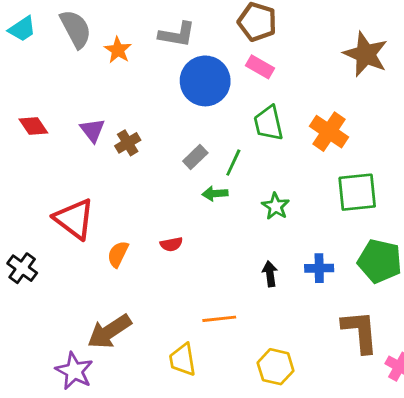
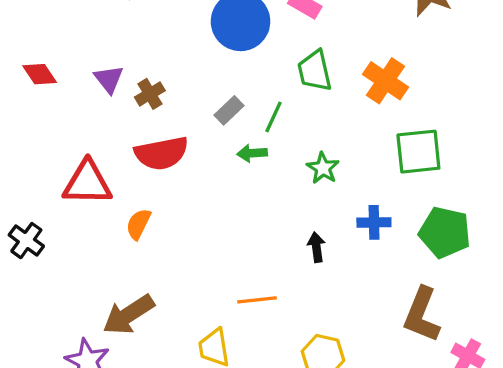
red triangle: (74, 219) -> (87, 183), turned -36
red semicircle: (171, 244) -> (161, 153), moved, size x2.0
blue cross: (319, 268) -> (374, 222), moved
brown L-shape: (360, 332) -> (422, 315), turned -153

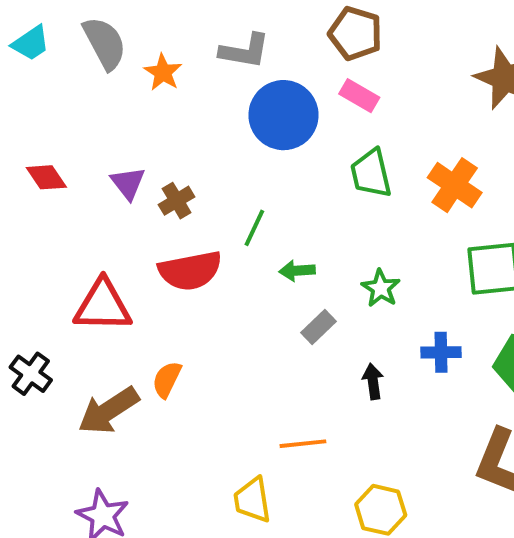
gray rectangle: (229, 110) -> (318, 327), moved
green line: (273, 117) -> (254, 228), moved
orange semicircle: (138, 224) -> (167, 380), moved
brown arrow: (129, 315) -> (109, 411), moved

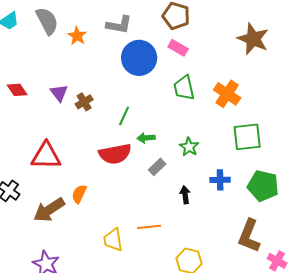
red semicircle: (190, 271) -> (115, 154), moved
yellow trapezoid: (252, 500) -> (113, 240), moved

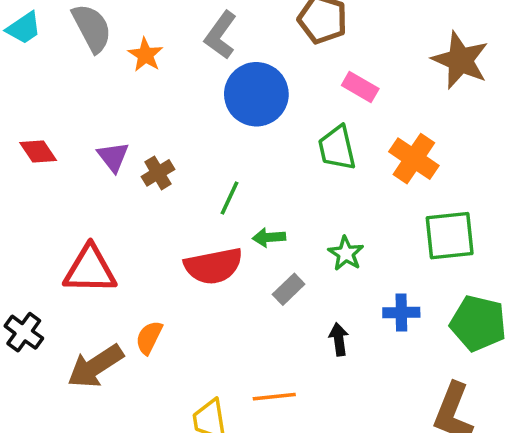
gray L-shape: (119, 25) -> (221, 35), turned 116
pink rectangle: (178, 48) -> (360, 87), moved

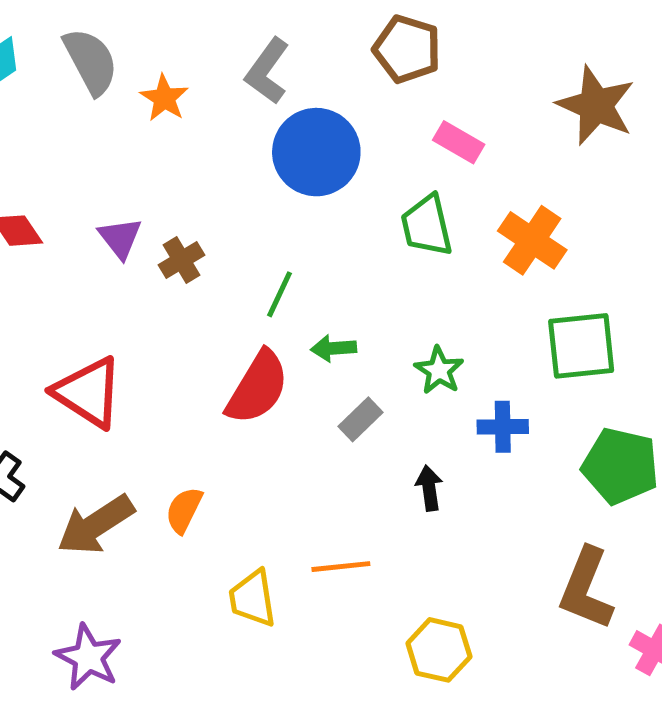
red semicircle: (213, 266) -> (257, 388), turned -48
red triangle: (90, 270) -> (88, 392), turned 32
blue cross: (401, 313) -> (503, 427), moved
orange semicircle: (149, 338) -> (184, 510), moved

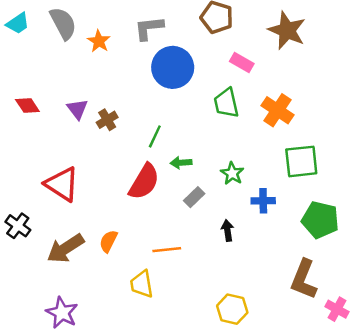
gray L-shape: (267, 71) -> (149, 28), turned 48
brown star: (596, 105) -> (287, 30), moved
orange line: (341, 567) -> (167, 250), moved

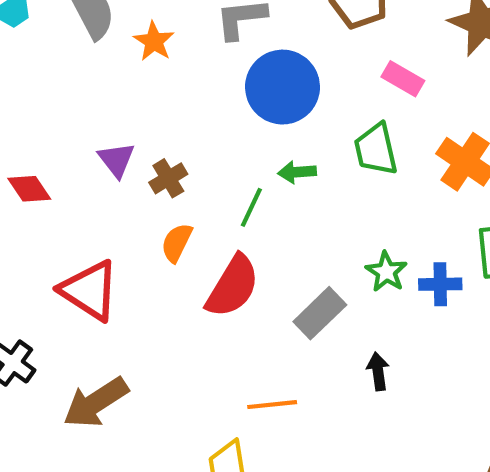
red diamond: (27, 105) -> (29, 189), moved
green arrow: (181, 163) -> (297, 172), moved
gray rectangle: (194, 197) -> (320, 313), size x1.4
blue cross: (263, 201) -> (440, 284), moved
orange semicircle: (108, 241) -> (177, 243), moved

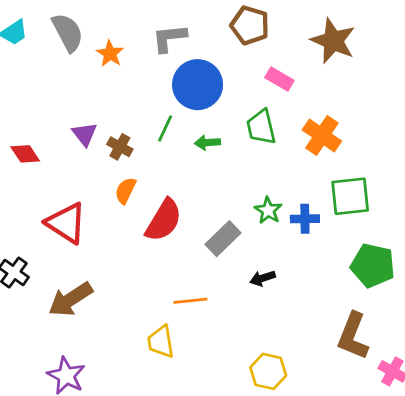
brown cross: (168, 178) -> (120, 147), turned -30
green line: (251, 207) -> (165, 128), moved
black arrow: (378, 371) -> (263, 278), turned -100

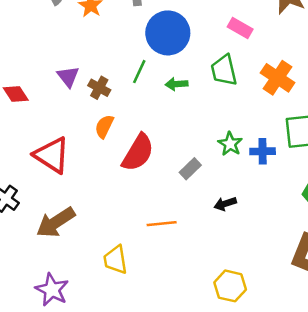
gray rectangle: (223, 239) -> (190, 169), size x0.7
yellow trapezoid: (161, 342) -> (115, 260), moved

